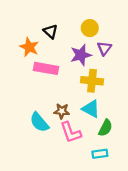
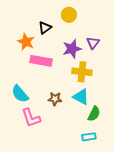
yellow circle: (90, 28) -> (69, 15), moved
black triangle: (50, 31) -> (45, 28), turned 40
cyan semicircle: (39, 122) -> (20, 94), moved
pink L-shape: (71, 132) -> (31, 118), moved

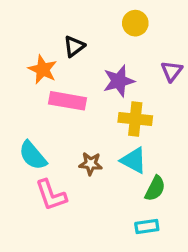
yellow circle: (69, 15) -> (135, 23), moved
purple triangle: (93, 43) -> (172, 71), moved

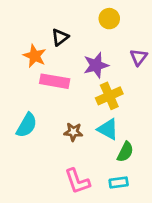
yellow cross: (135, 119) -> (109, 96), turned -30
cyan semicircle: (33, 155) -> (27, 125), turned -110
pink L-shape: (51, 195) -> (77, 181), moved

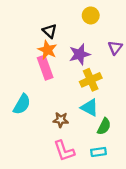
black triangle: (60, 37) -> (50, 31), turned -40
orange star: (35, 56) -> (47, 50), moved
pink rectangle: (55, 81) -> (45, 68), turned 60
brown star: (73, 132) -> (61, 120), moved

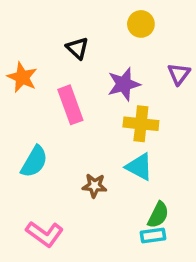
orange star: (47, 50) -> (22, 77), moved
yellow cross: (91, 80) -> (141, 124), turned 30
green semicircle: (104, 126) -> (158, 215), moved
pink L-shape: (64, 151) -> (45, 234), moved, turned -35

